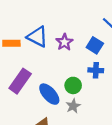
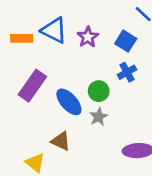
blue cross: (96, 70) -> (127, 72), turned -32

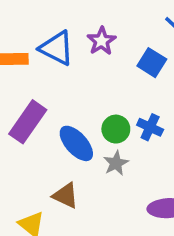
purple star: (88, 37) -> (101, 41), moved
blue cross: (127, 72) -> (150, 127), moved, turned -36

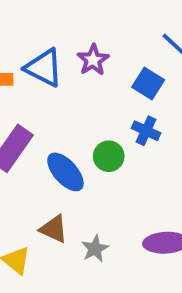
blue cross: (150, 127) -> (146, 131), moved
gray star: (116, 163) -> (95, 249), moved

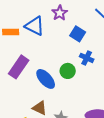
purple star: (93, 60) -> (60, 13), moved
blue square: (148, 83) -> (78, 34), moved

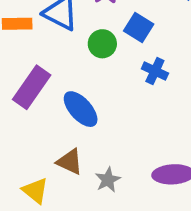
green circle: (68, 71) -> (102, 44), moved

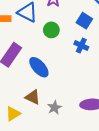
blue square: (139, 27) -> (84, 21), moved
yellow triangle: (35, 191) -> (13, 114), turned 49

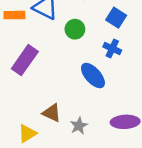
blue ellipse: (39, 67) -> (93, 76), moved

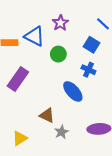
brown triangle: (52, 113) -> (47, 115), moved

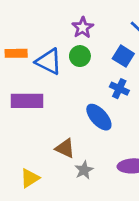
blue triangle: (34, 36) -> (49, 61), moved
green circle: (58, 54) -> (80, 56), moved
purple rectangle: (18, 79) -> (27, 101), turned 55

